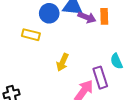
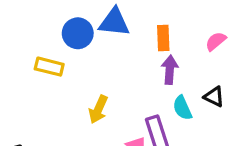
purple arrow: (87, 17) -> (170, 70), moved, turned -108

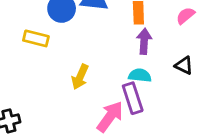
cyan semicircle: (182, 108) -> (140, 75), moved, turned 120

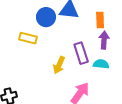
purple rectangle: (133, 98) -> (81, 53), moved

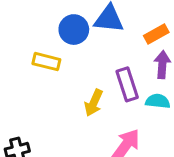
orange rectangle: (100, 20) -> (156, 34), turned 63

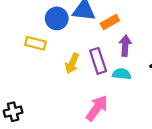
orange rectangle: (156, 34) -> (110, 22), moved
yellow arrow: (94, 103) -> (72, 63), moved

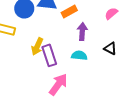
purple rectangle: (98, 61) -> (49, 55), moved

